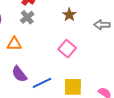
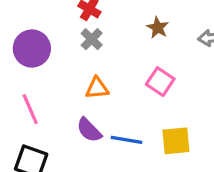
orange triangle: (14, 44) -> (97, 88), moved
blue line: (42, 83) -> (126, 140), turned 42

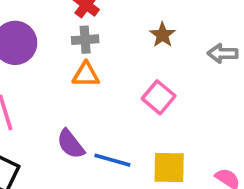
gray cross: (92, 39) -> (85, 40), turned 35
orange triangle: (97, 88) -> (86, 75), moved

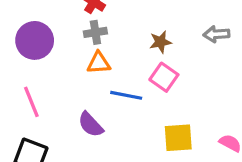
brown star: (163, 35) -> (160, 42), moved, turned 30
blue line: (112, 160) -> (126, 95), moved

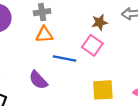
brown star: (160, 42) -> (100, 22), moved

